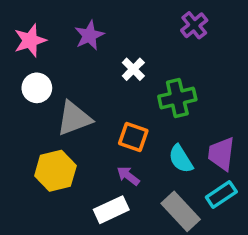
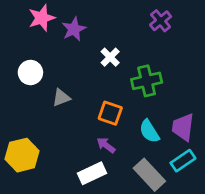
pink star: (30, 40) -> (42, 18), moved
gray triangle: (74, 118) -> (61, 98), size x0.6
yellow hexagon: (55, 171) -> (22, 155), moved

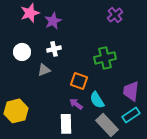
white cross: (110, 57) -> (54, 49), moved, turned 32
cyan semicircle: (149, 131) -> (97, 100), moved
white rectangle: (92, 173) -> (66, 124), turned -66

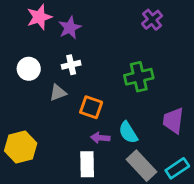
orange square: (79, 81) -> (91, 107), moved
purple arrow: (76, 104) -> (100, 138), turned -32
cyan rectangle: (131, 115) -> (177, 168), moved

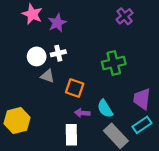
pink star: (39, 17) -> (32, 14), turned -30
white circle: (29, 69) -> (37, 56), moved
gray triangle: (58, 93) -> (47, 76), turned 40
cyan rectangle: (177, 168) -> (142, 125), moved

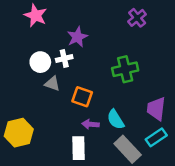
purple star: (57, 23) -> (77, 37), moved

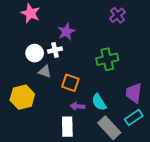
yellow hexagon: (19, 133) -> (22, 97), moved

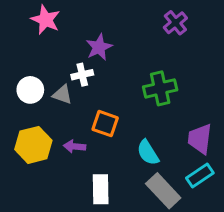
white circle: (35, 53) -> (30, 90), moved
gray triangle: (45, 72) -> (62, 95), moved
purple arrow: (78, 106) -> (75, 146), moved

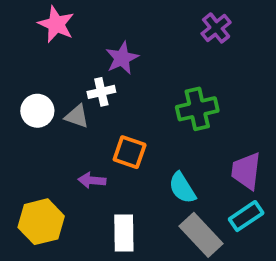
yellow hexagon: (33, 145) -> (41, 222), moved

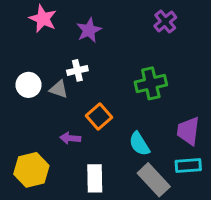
purple star: (122, 58) -> (89, 30), moved
orange square: (130, 152) -> (99, 117), turned 30
cyan rectangle: (246, 216) -> (188, 165), turned 30

